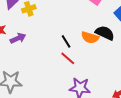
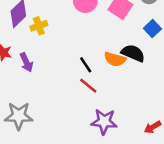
purple arrow: (18, 38) -> (26, 62), turned 91

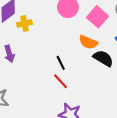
orange semicircle: (115, 59) -> (88, 42), moved

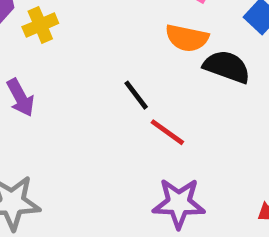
red line: (60, 81) -> (167, 132), moved

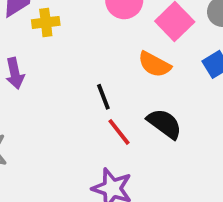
black semicircle: (227, 67) -> (164, 124), moved

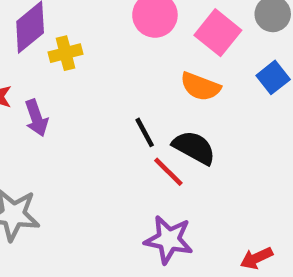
black semicircle: (164, 124) -> (194, 148), moved

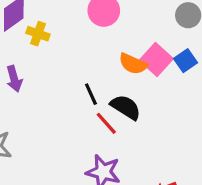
pink square: (218, 33) -> (156, 60), moved
yellow cross: (66, 53) -> (38, 34), turned 30

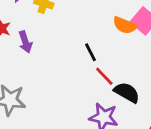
black semicircle: (126, 107) -> (127, 92), moved

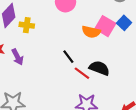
black semicircle: (127, 92) -> (99, 68), moved

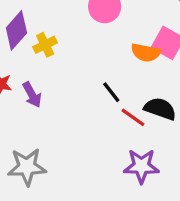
yellow cross: (27, 25) -> (45, 45), turned -32

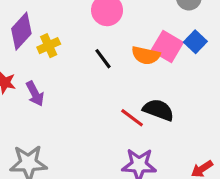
black line: (111, 92) -> (103, 59), moved

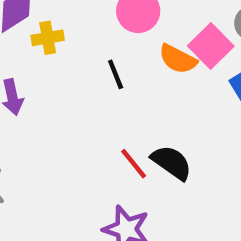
pink square: (167, 47) -> (211, 46), moved
orange semicircle: (146, 55) -> (178, 59), moved

